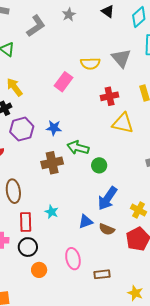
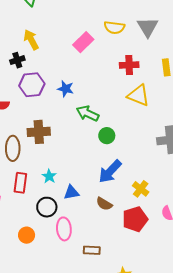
brown cross: (52, 163) -> (39, 132), moved
blue triangle: (86, 222) -> (71, 193), moved
black circle: (28, 247) -> (47, 207), moved

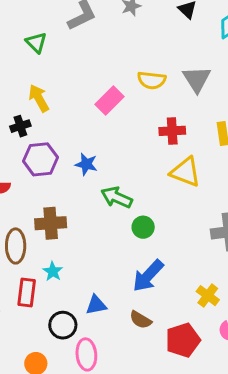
cyan star: (49, 176) -> (53, 271), moved
yellow cross: (141, 189) -> (208, 296), moved

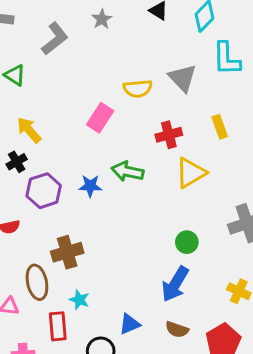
yellow triangle: (185, 172) -> (191, 173), turned -40
green arrow: (117, 197) -> (127, 171), moved
green circle: (143, 227) -> (187, 242), moved

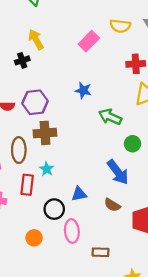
green arrow: (127, 171) -> (110, 117), moved
blue star: (90, 186) -> (83, 90), moved
purple hexagon: (44, 191) -> (35, 102), moved
blue arrow: (175, 284) -> (118, 172), turned -80

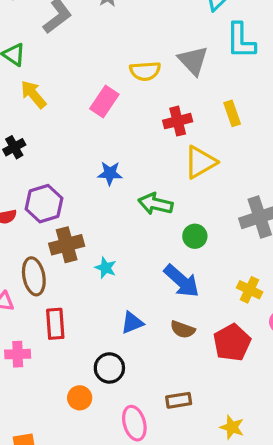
yellow arrow: (36, 39) -> (33, 94), moved
cyan star: (47, 169) -> (106, 268), moved
black circle: (54, 209) -> (109, 368), moved
pink ellipse: (72, 231) -> (134, 423), moved

